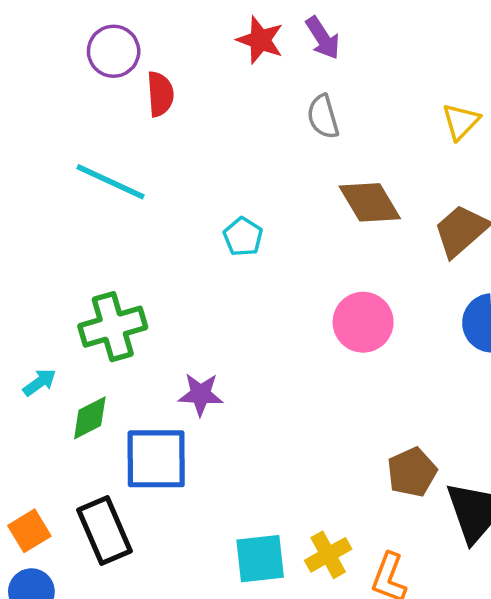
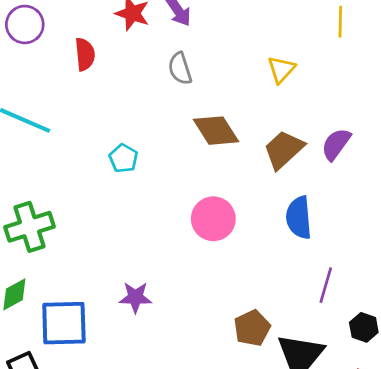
red semicircle: (160, 94) -> (85, 54), moved
purple star: (201, 394) -> (135, 297), moved

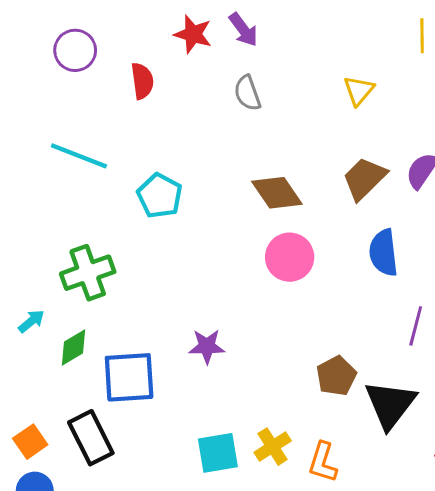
brown diamond: (216, 131) -> (277, 193), moved
cyan pentagon: (123, 158) -> (160, 196), moved, size x1.4

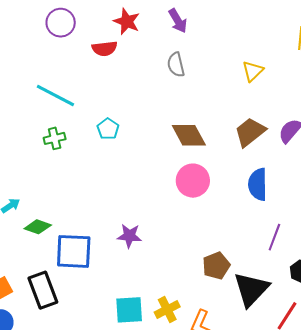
red star: (193, 34) -> (127, 21), moved
red semicircle: (142, 81) -> (105, 49), turned 85
cyan pentagon: (160, 196) -> (108, 129), size x0.7
green cross: (88, 273) -> (55, 138), moved, size x0.6
green diamond: (74, 348) -> (38, 227), turned 44

